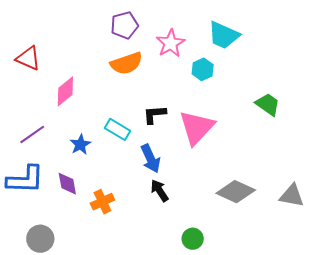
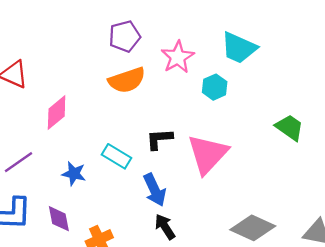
blue star: (80, 144) -> (74, 174), turned -30

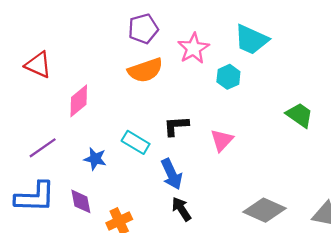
pink triangle: (208, 154) -> (222, 140), size x0.6

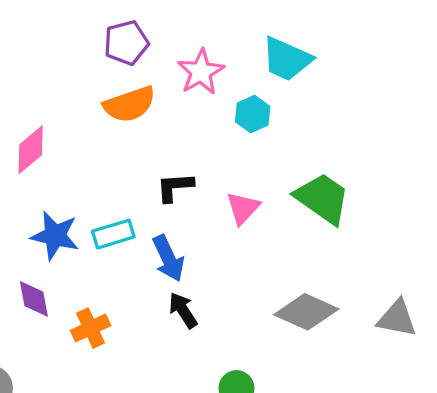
green trapezoid: (299, 115) -> (322, 198), moved, size x1.4
cyan rectangle: (136, 142) -> (113, 234), moved, turned -48
blue star: (95, 159) -> (55, 236), size x1.4

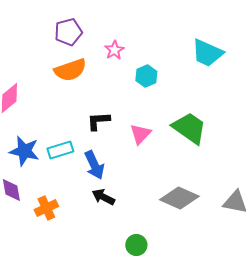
cyan trapezoid: (287, 59) -> (207, 53), moved
pink star: (201, 72) -> (114, 50), size x0.7
black arrow: (183, 310) -> (103, 197), turned -30

